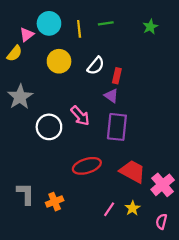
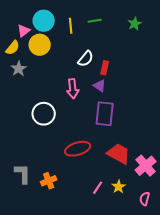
yellow circle: (59, 61) -> (40, 45), moved
gray star: (20, 97) -> (19, 69), moved, size x0.7
pink arrow: (80, 116) -> (73, 89), moved, turned 36

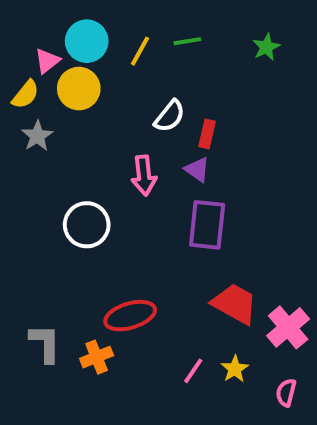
yellow line: (71, 26) -> (140, 51), turned 35
red ellipse: (78, 149) -> (130, 316), moved

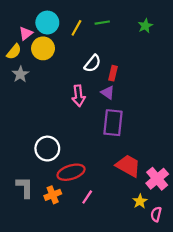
white circle: (87, 225) -> (47, 149), moved
yellow star: (235, 369) -> (140, 201), moved
pink line: (193, 371) -> (87, 197), moved

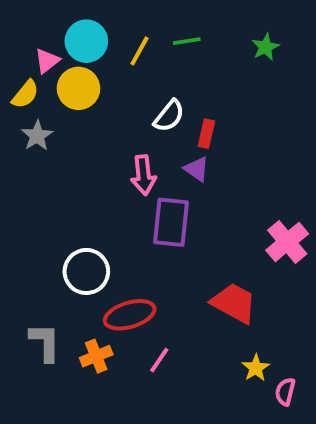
purple rectangle: (113, 123) -> (171, 222), moved
pink cross: (157, 179) -> (287, 242), moved

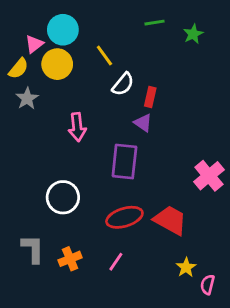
green line: (187, 41) -> (155, 23), moved
yellow line: (140, 51) -> (104, 56), moved, turned -65
pink arrow: (143, 175) -> (77, 127), moved
red ellipse: (130, 315) -> (124, 217), moved

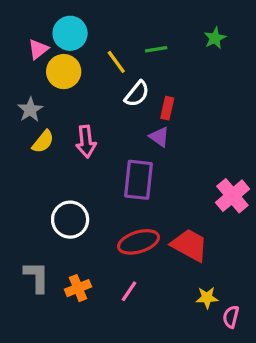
green line: (155, 23) -> (156, 49), moved
yellow semicircle: (19, 68) -> (43, 142), moved
yellow star: (186, 267) -> (207, 298), turned 30

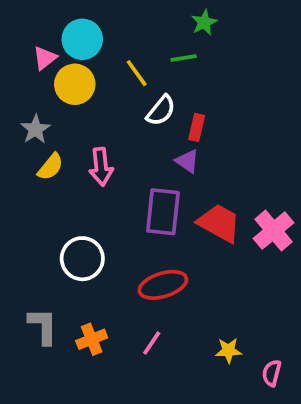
green star: (215, 38) -> (204, 22), moved
red trapezoid: (189, 245) -> (219, 223), moved
yellow star: (207, 298) -> (229, 351), moved

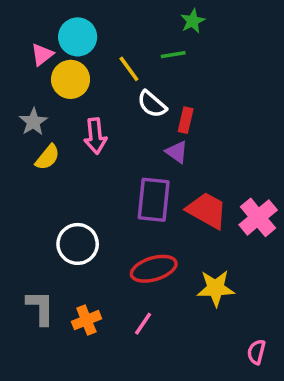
white semicircle: (161, 111) -> (152, 104), turned 92
pink arrow: (101, 167) -> (95, 136), moved
yellow star: (229, 351) -> (216, 288), moved, size x1.5

